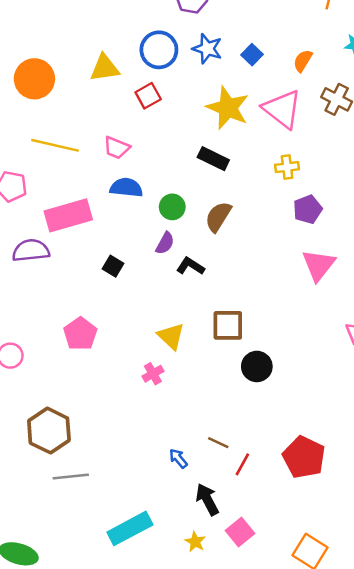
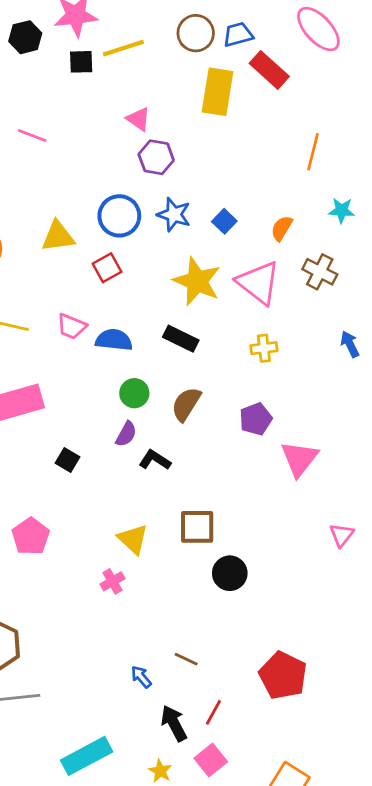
blue semicircle: (126, 188) -> (114, 340), moved
purple pentagon: (308, 209) -> (256, 419), moved
red line: (242, 464) -> (213, 712), moved

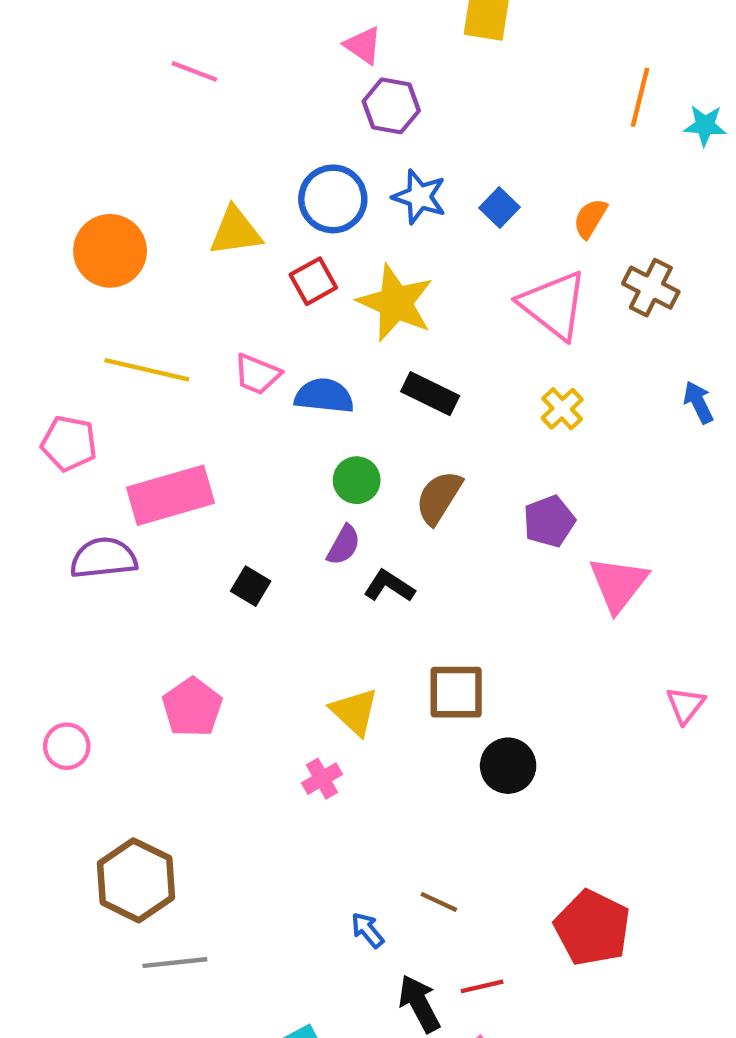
cyan star: (342, 210) -> (705, 125), moved
yellow star: (197, 281) -> (396, 303), moved
yellow cross: (264, 348) -> (562, 409), turned -36
red line: (213, 712) -> (482, 986), turned 48

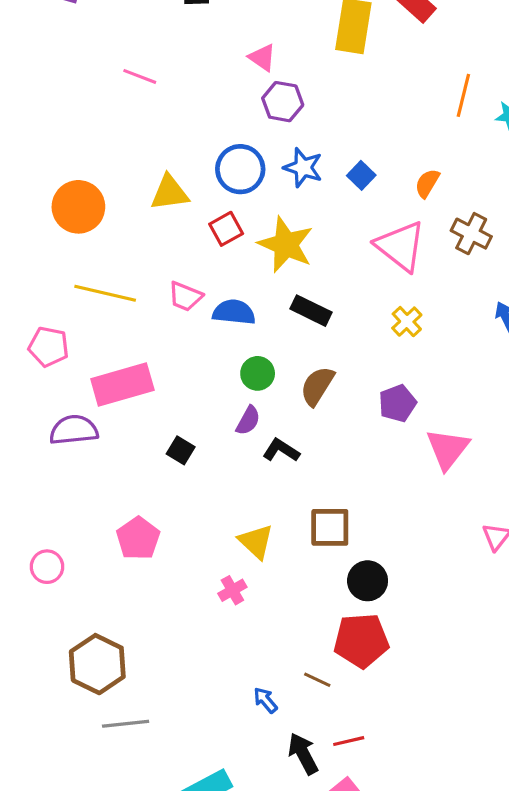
red pentagon: (592, 928) -> (361, 640), moved, turned -30

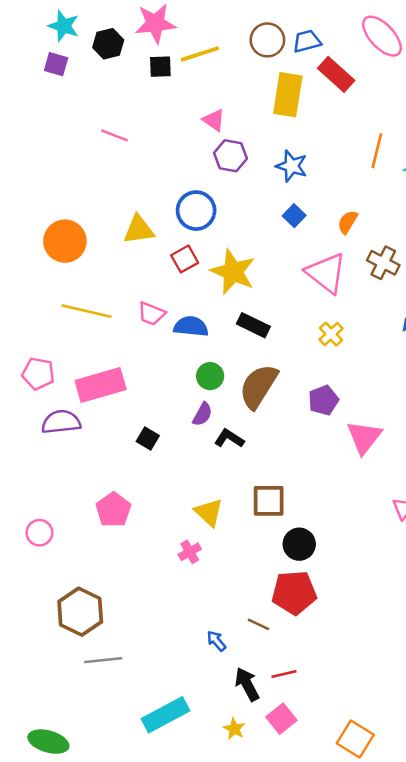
blue star: (303, 168) -> (292, 166), moved
pink pentagon: (49, 347) -> (38, 374), moved
brown semicircle: (317, 386) -> (258, 386), size x1.4

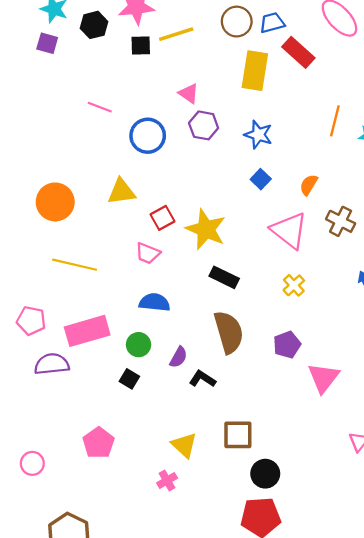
blue circle: (196, 211) -> (148, 136), moved
pink trapezoid: (152, 314) -> (148, 253), moved
blue semicircle: (191, 326) -> (154, 302), moved
green circle: (210, 376) -> (139, 345), moved
brown semicircle: (258, 386) -> (229, 332), turned 132

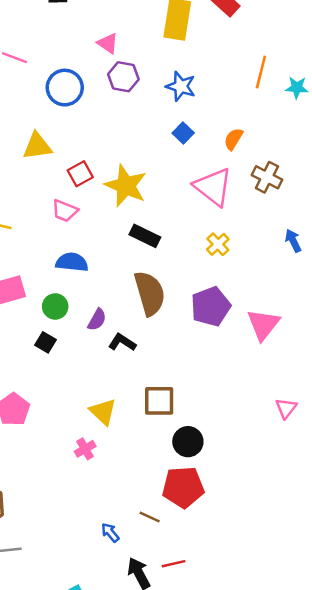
purple pentagon: (287, 345) -> (211, 306), size x1.4
pink triangle: (323, 378) -> (263, 324), moved

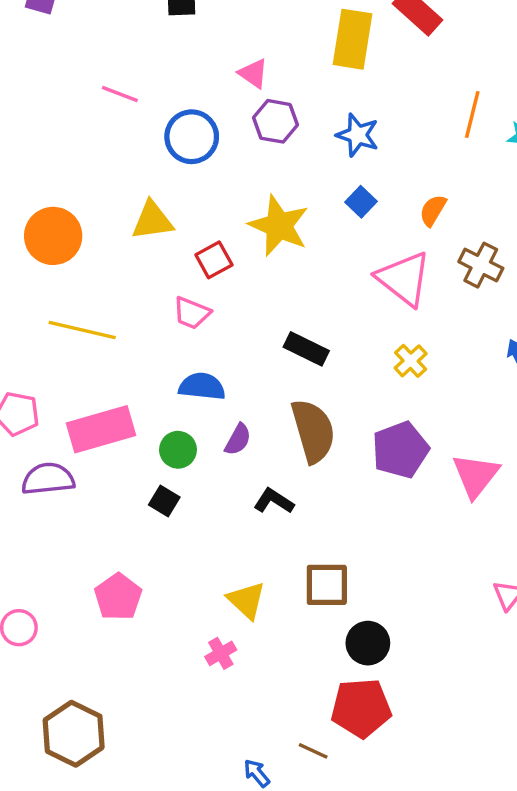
yellow star: (126, 186) -> (279, 226), moved
purple semicircle: (97, 320) -> (238, 439), moved

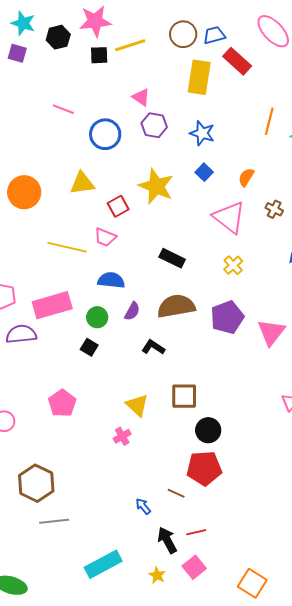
brown cross: (481, 265) -> (274, 209), size x0.7
yellow line: (82, 330) -> (67, 247), moved
brown semicircle: (313, 431) -> (176, 306), turned -84

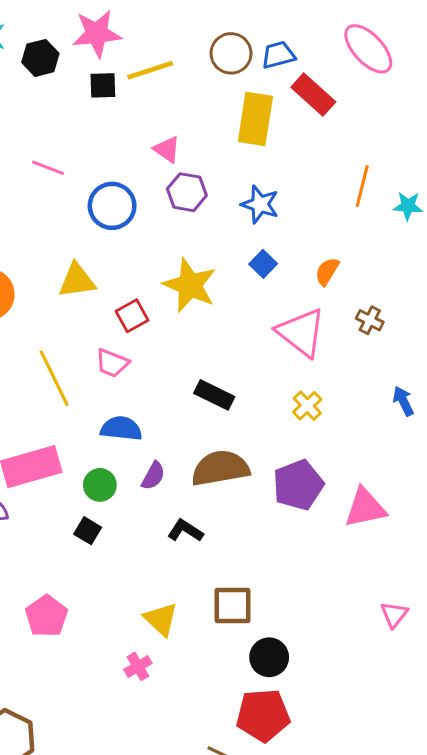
yellow line: (67, 247) -> (54, 378), turned 51
pink triangle: (271, 332) -> (365, 508), turned 40

